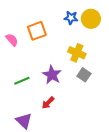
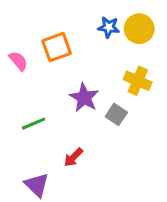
yellow cross: (77, 53) -> (138, 81), moved
purple star: (52, 75) -> (84, 98), moved
gray square: (84, 75) -> (116, 114), moved

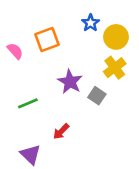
blue star: (109, 27) -> (90, 23), turned 30
yellow circle: (139, 29) -> (116, 37), moved
yellow cross: (138, 81) -> (115, 68), turned 30

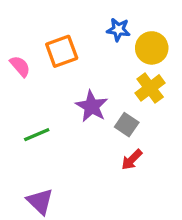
blue star: (90, 23) -> (118, 30), turned -30
red arrow: (61, 131) -> (132, 160), moved

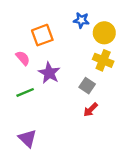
pink semicircle: (20, 66) -> (23, 58), moved
yellow cross: (150, 88) -> (103, 60), turned -30
purple star: (92, 106) -> (49, 73), moved

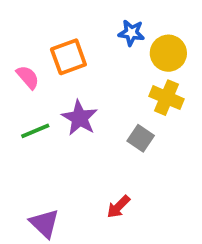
pink semicircle: (23, 58) -> (28, 77), moved
green line: (25, 92) -> (35, 131), moved
red arrow: (91, 110) -> (118, 207), moved

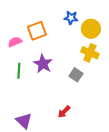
pink semicircle: (28, 77) -> (15, 42), turned -72
green line: (35, 131) -> (19, 71), turned -63

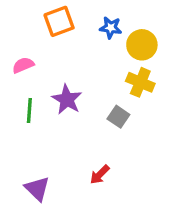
orange square: (37, 31) -> (59, 21), moved

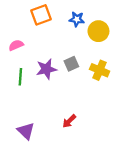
yellow cross: (140, 82) -> (100, 70), moved
purple star: (67, 100) -> (46, 69), turned 30
gray square: (118, 117) -> (71, 64), moved, turned 32

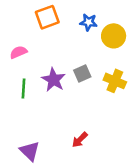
purple star: (46, 69) -> (54, 80), turned -30

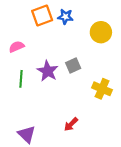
blue star: (89, 22) -> (65, 17), moved
yellow cross: (115, 81) -> (102, 89), moved

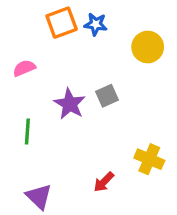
green line: (21, 79) -> (27, 132), moved
yellow cross: (102, 89) -> (149, 159), moved

